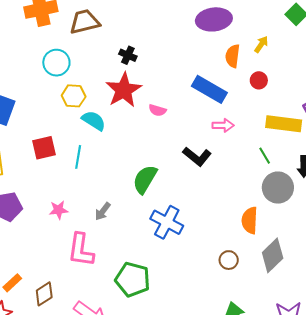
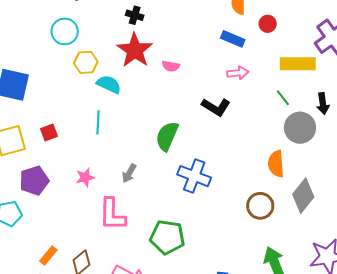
blue rectangle: (209, 89) -> (233, 39), moved, size x0.7
red square: (44, 148) -> (49, 133), moved, size x0.7
brown circle: (229, 260) -> (260, 206), size x1.4

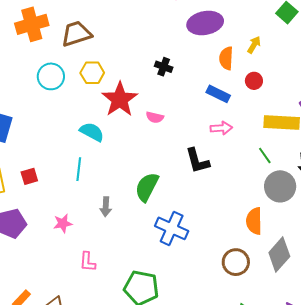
black cross: (135, 15) -> (164, 67), moved
yellow hexagon: (86, 62) -> (92, 73), moved
black L-shape: (216, 107) -> (197, 161), turned 40
gray arrow: (129, 173) -> (106, 207), moved, turned -30
pink L-shape: (112, 214) -> (88, 262), size x0.6

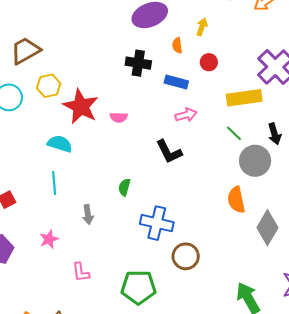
orange semicircle: (226, 58) -> (177, 45), size x0.7
black cross: (164, 67) -> (138, 63), moved, size x1.4
green semicircle: (147, 187) -> (124, 187), size x0.6
brown circle: (236, 262) -> (186, 256), moved

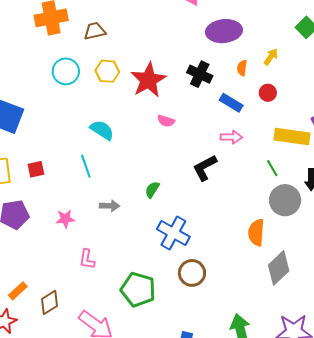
brown trapezoid: (25, 51) -> (95, 31), size x0.7
red star: (81, 106) -> (148, 80), moved
black L-shape: (169, 152) -> (205, 168), turned 72
cyan line: (54, 183) -> (86, 166), turned -30
gray arrow: (88, 215) -> (110, 206), turned -96

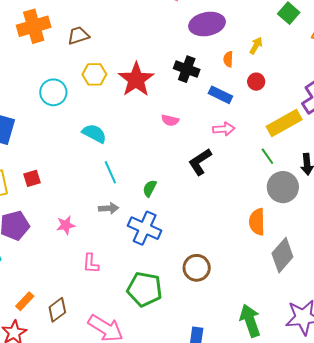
cyan circle: (66, 71) -> (53, 92), moved
pink semicircle: (166, 121) -> (170, 120), moved
yellow rectangle: (292, 137) -> (284, 123), turned -32
cyan line: (86, 166) -> (110, 172), moved
blue cross: (173, 233) -> (145, 228), moved

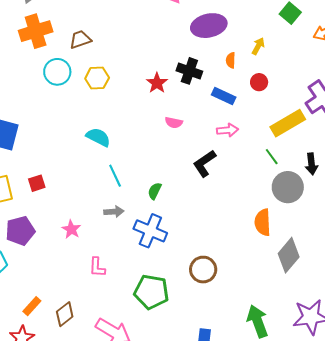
red star: (136, 80) -> (157, 83), moved, size x0.6
cyan circle: (53, 92) -> (57, 72), moved
pink star: (66, 225) -> (71, 229), turned -30

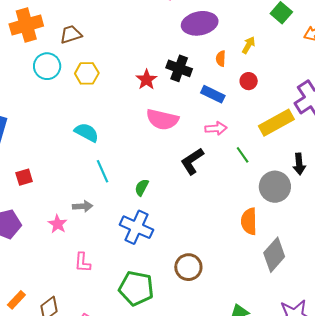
pink semicircle: (174, 123) -> (162, 119), size x1.8
green line: (272, 157) -> (243, 155), moved
gray arrow: (114, 212) -> (83, 206), moved

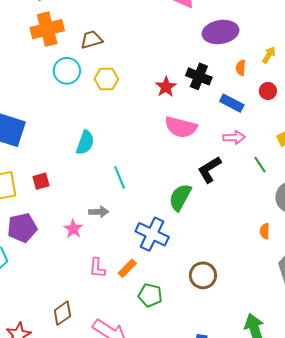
cyan semicircle: (87, 132) -> (85, 143), moved, turned 80
green semicircle: (142, 187) -> (180, 197), moved, size x1.6
orange semicircle: (249, 221) -> (265, 231), size x0.6
green pentagon: (136, 288) -> (150, 295), size x0.7
orange rectangle: (16, 300) -> (127, 268), moved

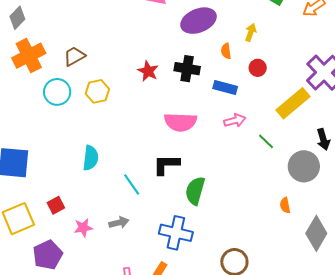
red star: (166, 87) -> (148, 71), moved
black L-shape: (209, 170) -> (166, 164), moved, turned 44
pink star: (73, 229) -> (83, 228), moved, turned -30

